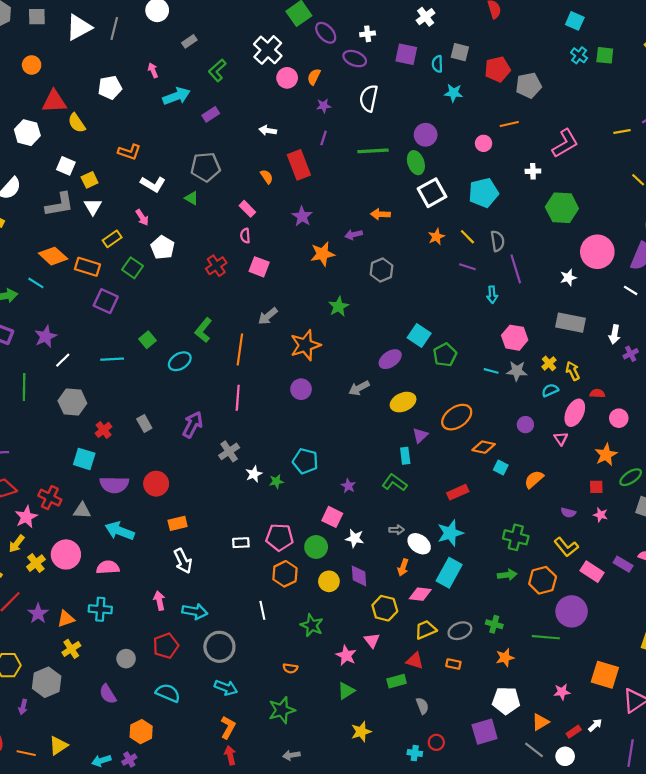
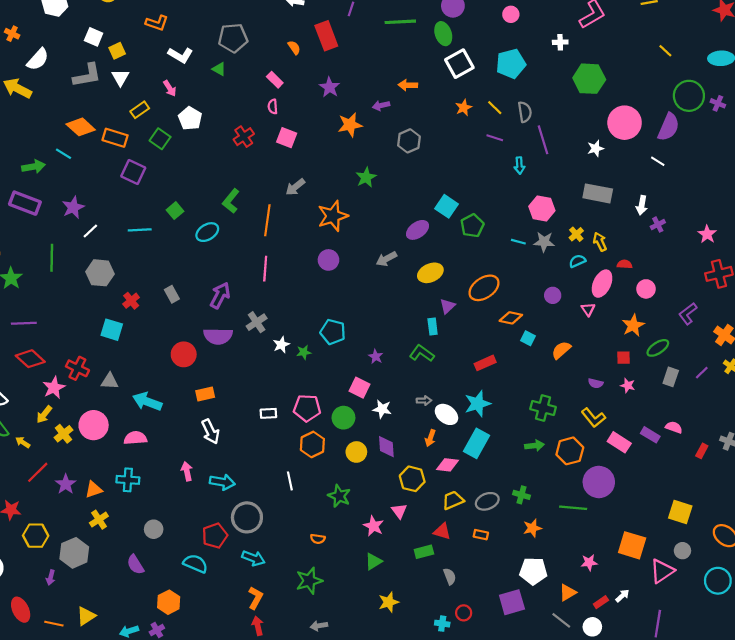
purple semicircle: (114, 485) -> (218, 336), moved
red pentagon: (166, 646) -> (215, 536), moved

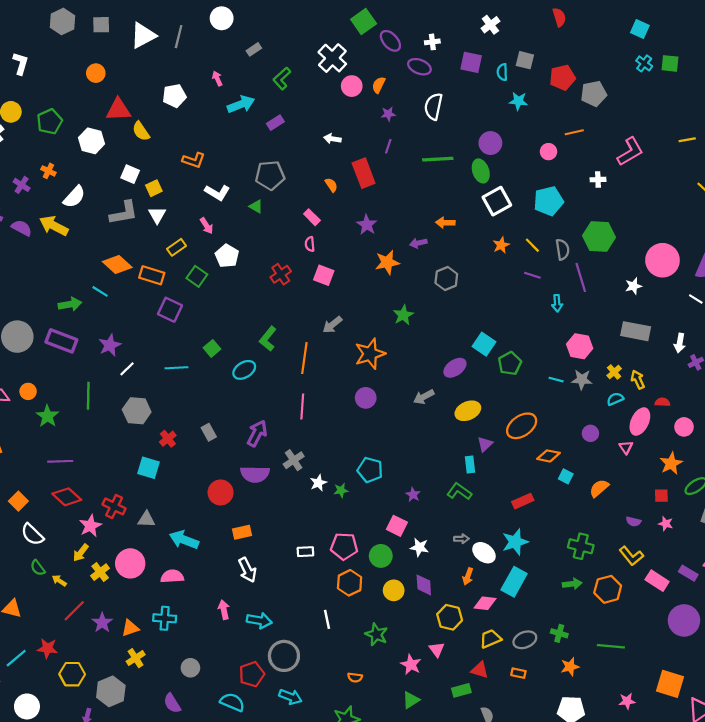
green hexagon: (589, 79) -> (599, 237), moved
purple circle: (599, 482) -> (684, 620), moved

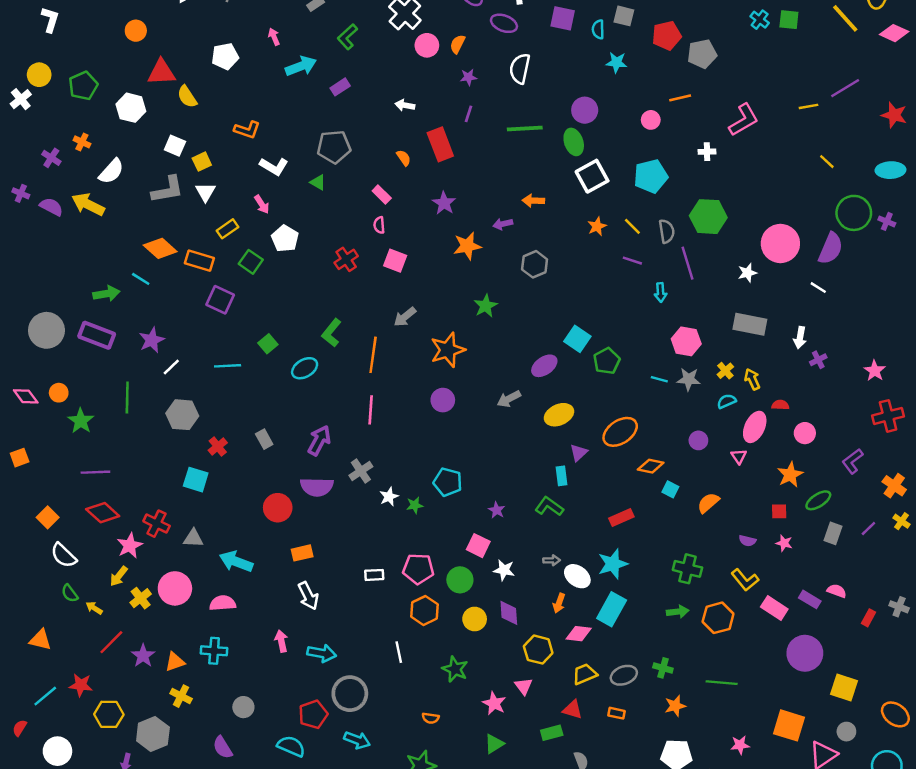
yellow cross: (136, 658) -> (181, 696), turned -30

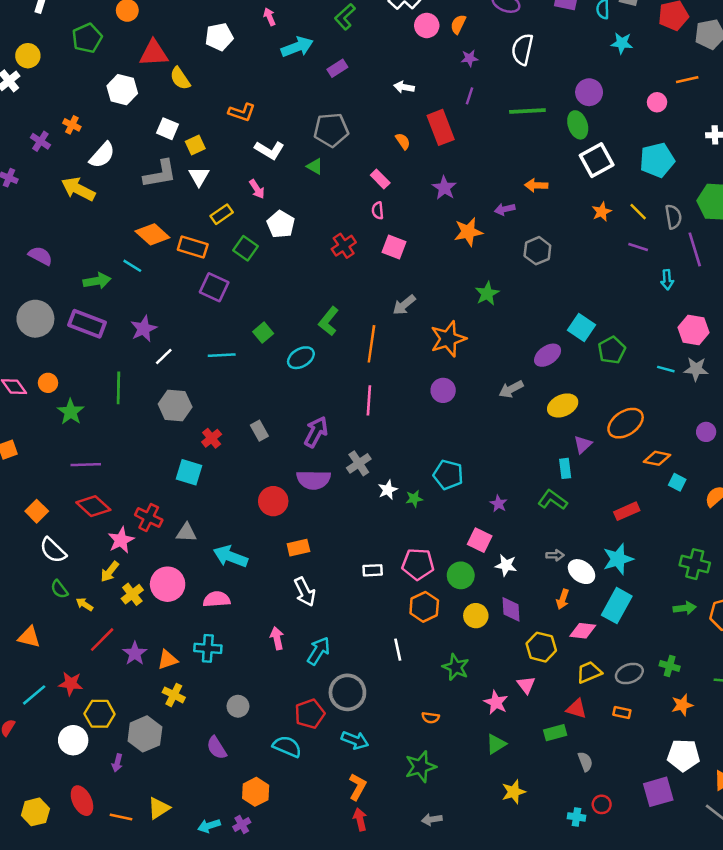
green pentagon: (83, 86) -> (87, 38), moved
purple semicircle: (51, 207) -> (40, 256), moved
cyan arrow: (322, 653) -> (319, 651), turned -68
white circle: (57, 751) -> (73, 740), moved

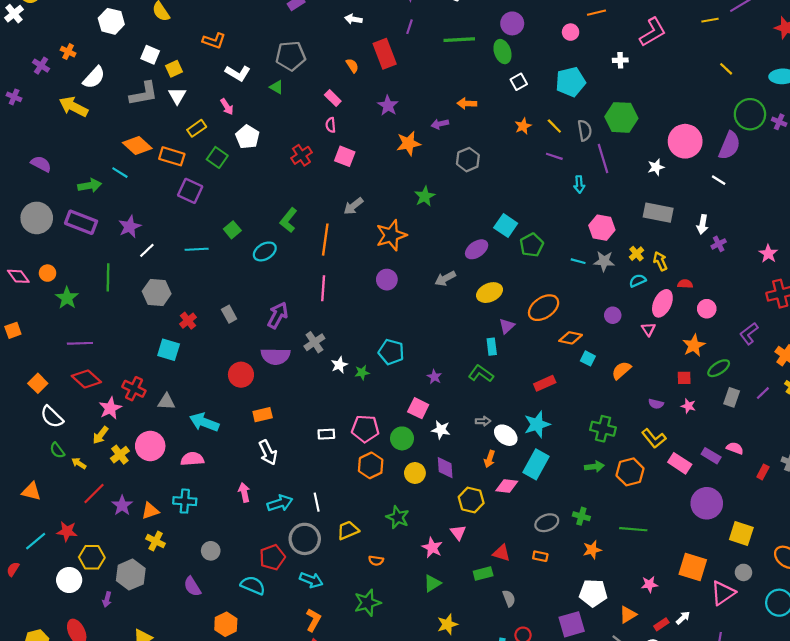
white square: (597, 160) -> (519, 82), size x0.6
white line: (398, 650) -> (317, 502), moved
cyan arrow: (319, 651) -> (280, 503), turned 40
yellow trapezoid: (589, 672) -> (348, 530), moved

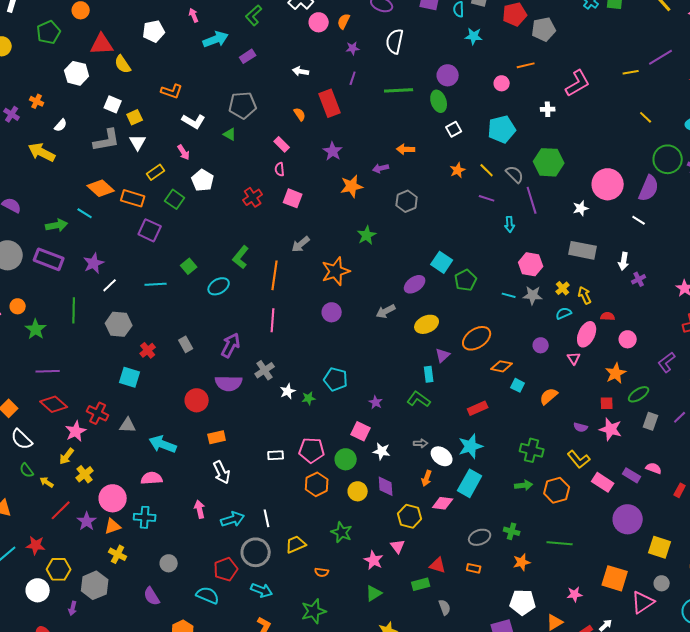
white semicircle: (94, 77) -> (61, 125), size x0.6
gray semicircle: (585, 130) -> (515, 174), turned -36
pink star: (688, 406) -> (611, 429), size x1.6
pink circle: (150, 446) -> (113, 498), moved

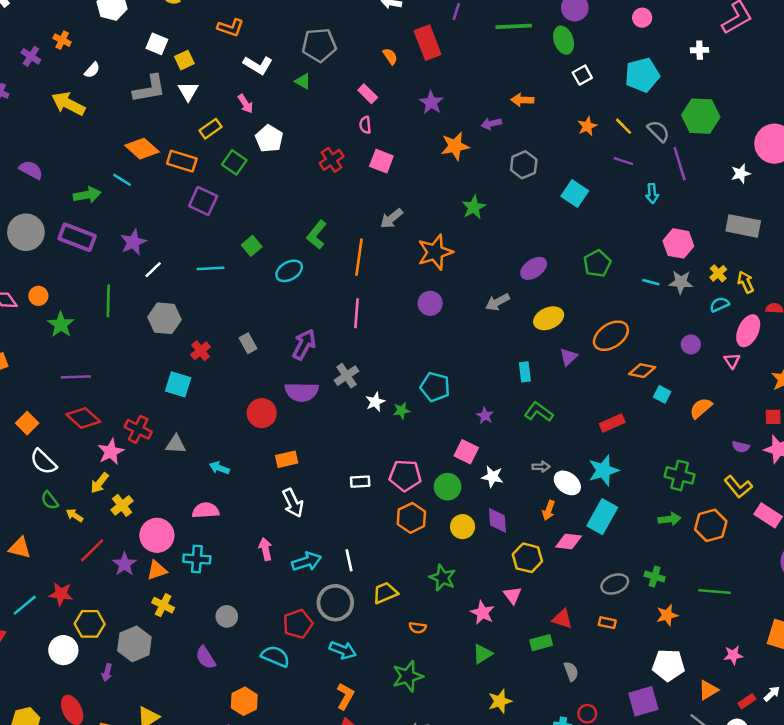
cyan square: (442, 262) -> (575, 194), moved
cyan rectangle: (429, 374) -> (525, 372), moved
cyan arrow: (163, 444) -> (219, 468), size x0.6

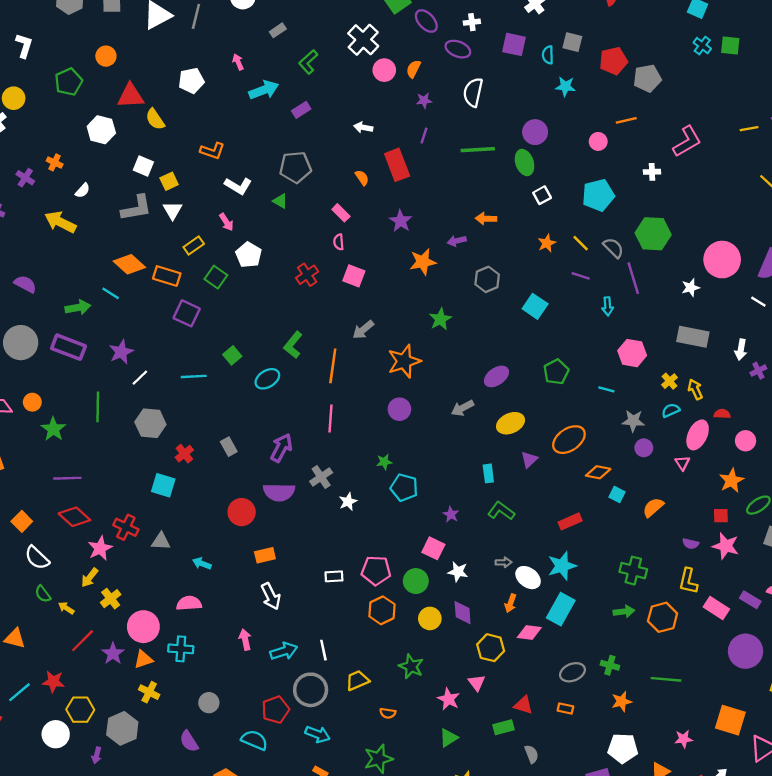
gray star: (681, 282) -> (633, 421), moved
green star: (401, 411) -> (384, 462), moved
yellow L-shape: (738, 487) -> (688, 581), turned 52

